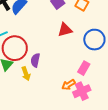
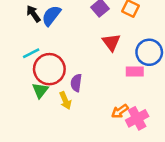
red triangle: (65, 30) -> (111, 42), turned -49
pink rectangle: (84, 68) -> (135, 72), moved, turned 64

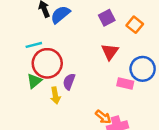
orange arrow: (120, 111) -> (103, 117), turned -119

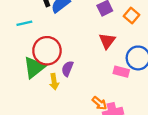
cyan line: (34, 45) -> (24, 23), moved
green triangle: (34, 81) -> (34, 67), size x1.5

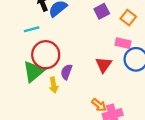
cyan line: (24, 23) -> (32, 29), moved
red triangle: (107, 41) -> (104, 65), moved
pink rectangle: (121, 72) -> (123, 43), moved

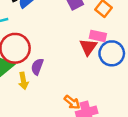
red triangle: (104, 65) -> (88, 47), moved

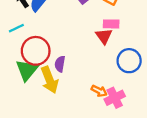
blue circle: (112, 53) -> (129, 61), moved
yellow arrow: (23, 81) -> (50, 80), size x1.6

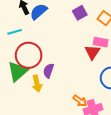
yellow arrow: (50, 80) -> (37, 83), size x0.7

